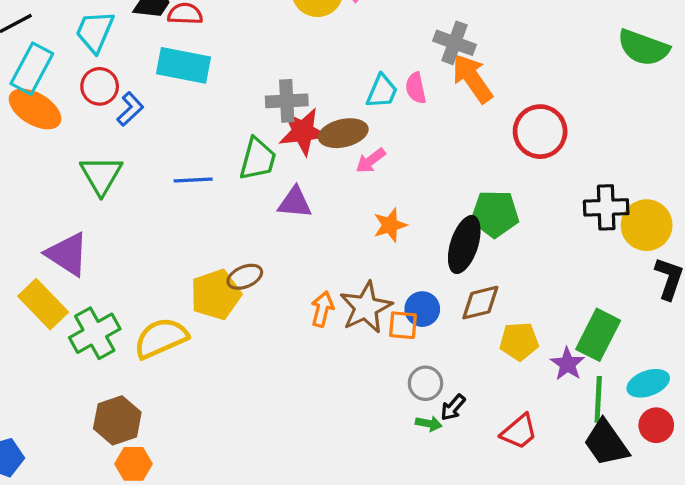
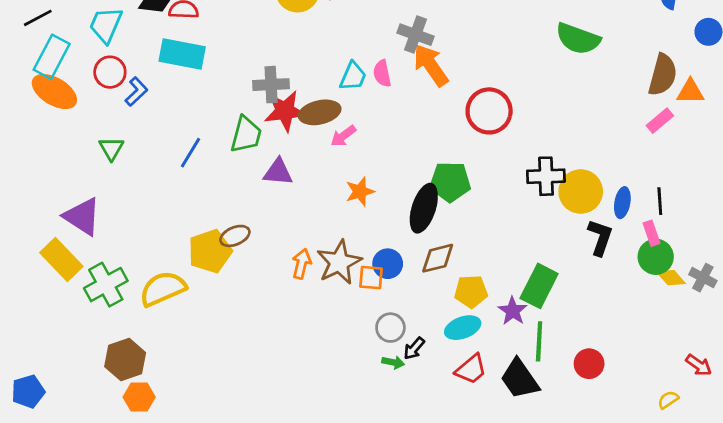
green triangle: (101, 175) -> (111, 148), size x0.7
blue line: (193, 180) -> (190, 153), turned -56
cyan ellipse: (648, 383) -> (463, 328), moved
black trapezoid: (606, 443) -> (520, 379), moved

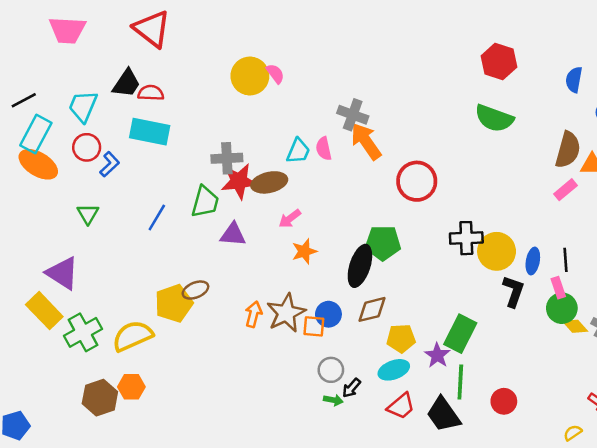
pink arrow: (343, 136) -> (290, 219), moved
orange hexagon: (139, 397) -> (131, 387), moved

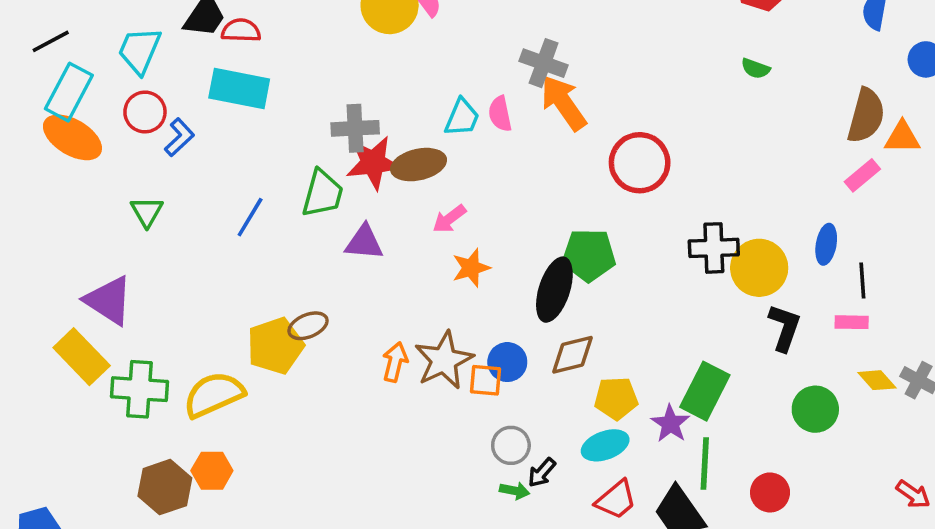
green semicircle: (494, 118) -> (756, 69), size x0.5
blue ellipse: (533, 261) -> (826, 244), moved
pink rectangle: (558, 288) -> (852, 322), turned -70
green circle: (562, 308) -> (815, 409), moved
green cross: (83, 332) -> (140, 389), turned 33

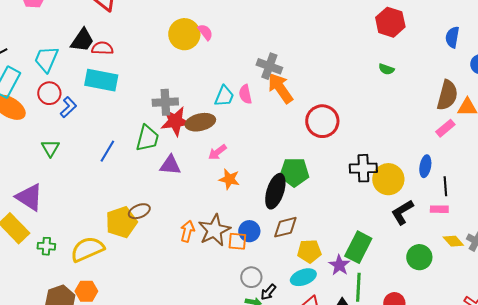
orange star: (471, 268) -> (229, 179), turned 30
black L-shape: (785, 328) -> (402, 212), turned -140
green cross: (140, 389) -> (46, 246), size x0.6

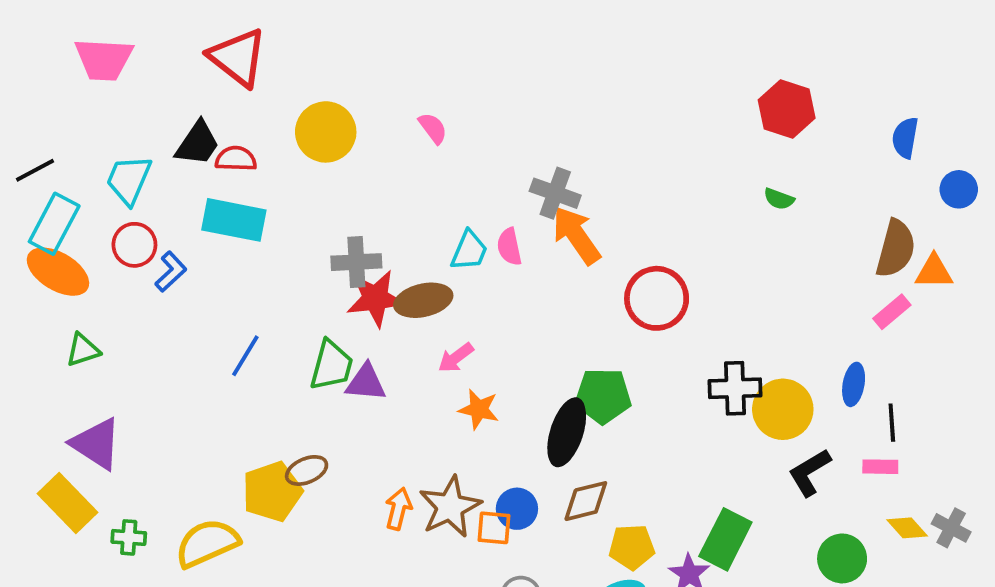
yellow circle: (184, 34) -> (326, 132), moved
green trapezoid: (147, 138) -> (331, 365), moved
green triangle: (50, 148) -> (83, 350), moved, turned 42

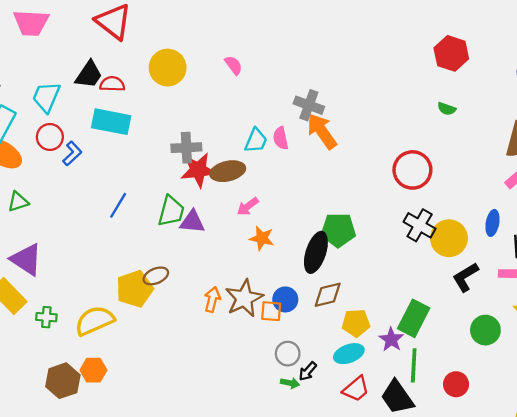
red circle: (657, 298) -> (412, 170), moved
black cross: (735, 388) -> (420, 225), turned 32

